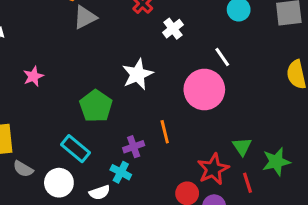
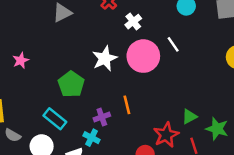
pink circle: (204, 90) -> (143, 56), moved
green triangle: (242, 147) -> (189, 117), turned 35
green star: (276, 162) -> (217, 129), turned 30

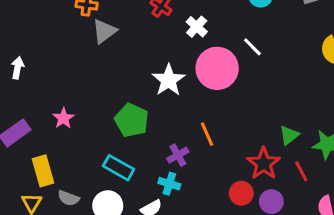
pink star: (21, 60) -> (63, 118), moved

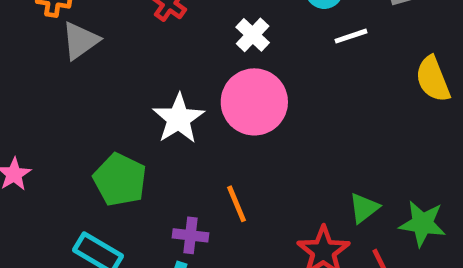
white cross: (197, 27) -> (253, 35), moved
white line: (252, 47) -> (351, 36), moved, turned -65
purple cross: (178, 155) -> (190, 235), turned 35

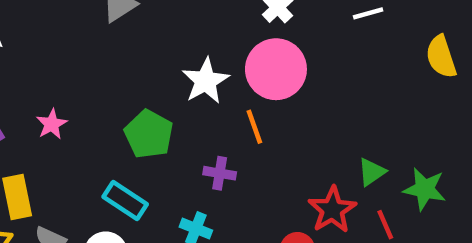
orange line: (237, 204) -> (254, 127), moved
purple cross: (190, 235) -> (220, 173), moved

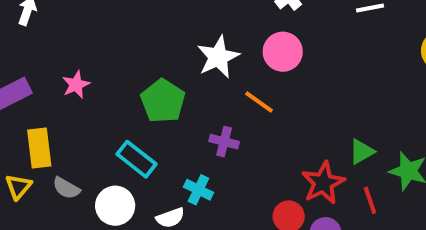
pink circle: (276, 69) -> (283, 52), size x0.7
orange line: (254, 127) -> (259, 102), turned -40

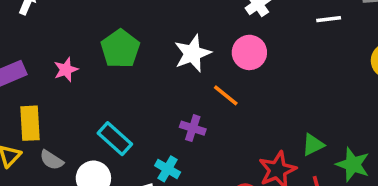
green pentagon: (163, 101) -> (120, 49), moved

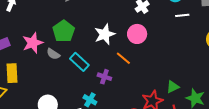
pink star: (66, 70) -> (33, 43), size x1.5
cyan rectangle: (115, 139) -> (79, 62), moved
gray semicircle: (52, 160) -> (53, 54), moved

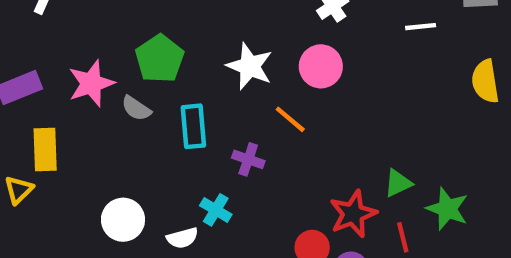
white star: (105, 34) -> (250, 66), turned -30
cyan rectangle: (79, 62) -> (193, 126), turned 42

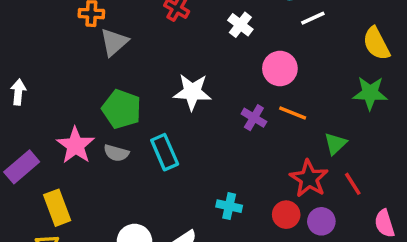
pink circle: (321, 66) -> (280, 68), moved
orange line: (290, 119) -> (293, 113), moved
purple cross: (248, 159) -> (254, 118), moved, turned 30
green star: (447, 209) -> (370, 93), moved
cyan cross: (216, 210) -> (229, 206), moved

